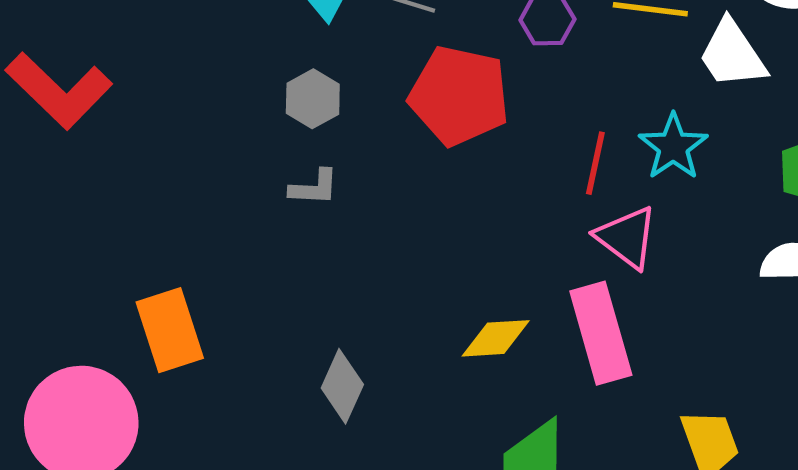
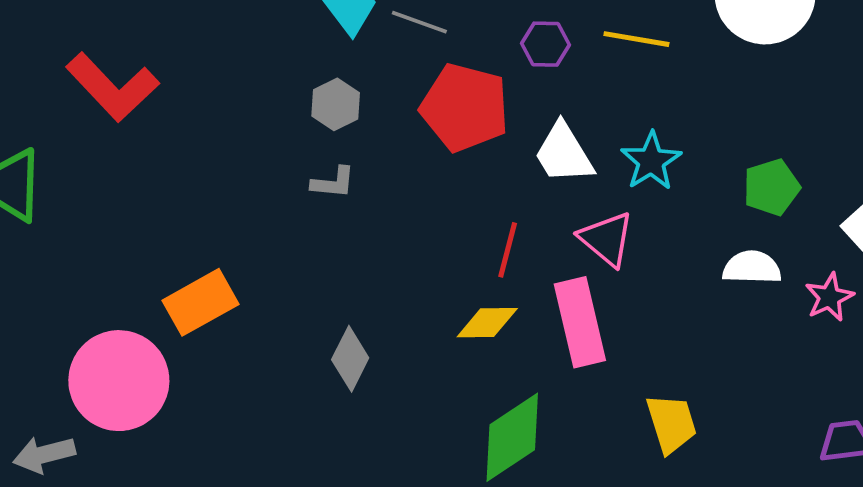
white trapezoid: (732, 54) -> (564, 153), moved
red line: (595, 163) -> (508, 250), moved
orange rectangle: (170, 330) -> (201, 302), turned 76

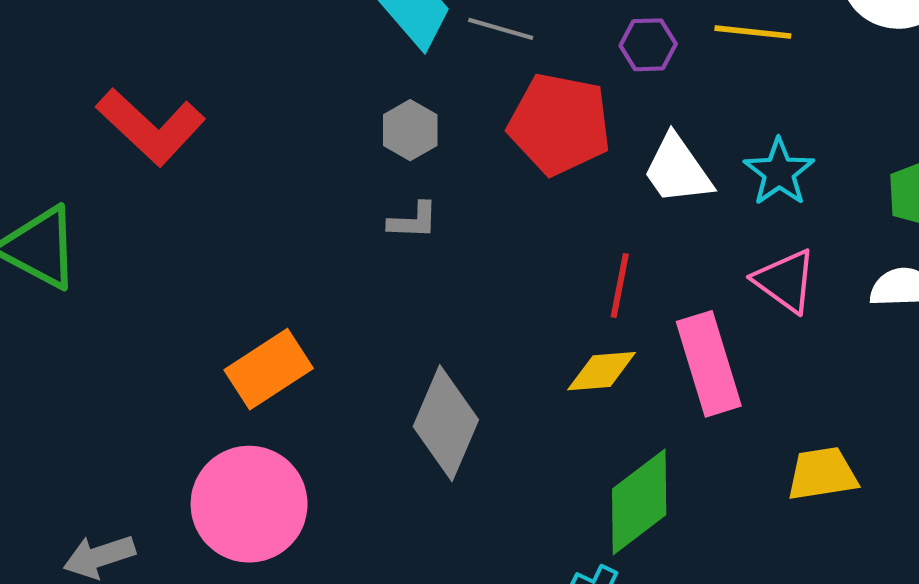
pink triangle: (607, 239) -> (785, 281), moved
gray diamond: (350, 359) -> (446, 423), size x1.5
pink circle: (119, 381) -> (249, 504), moved
yellow trapezoid: (671, 423) -> (822, 474), turned -78

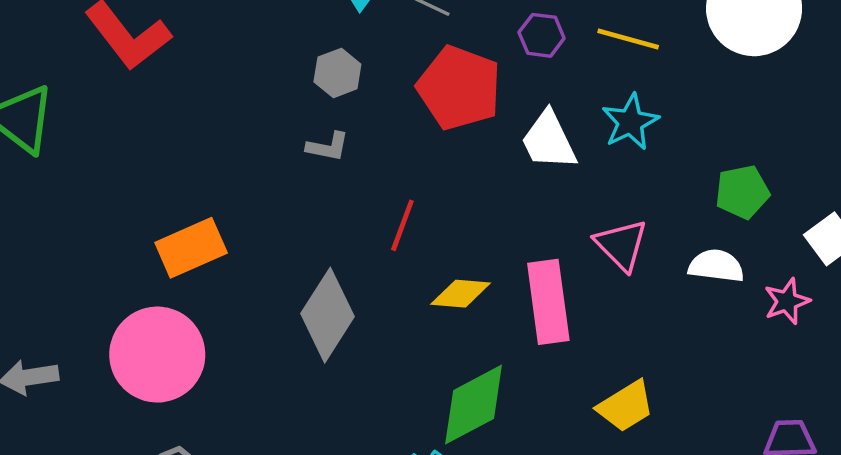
cyan star: (779, 172) -> (630, 122), moved
red line: (620, 285) -> (402, 225), moved
yellow trapezoid: (822, 474) -> (626, 406), turned 148

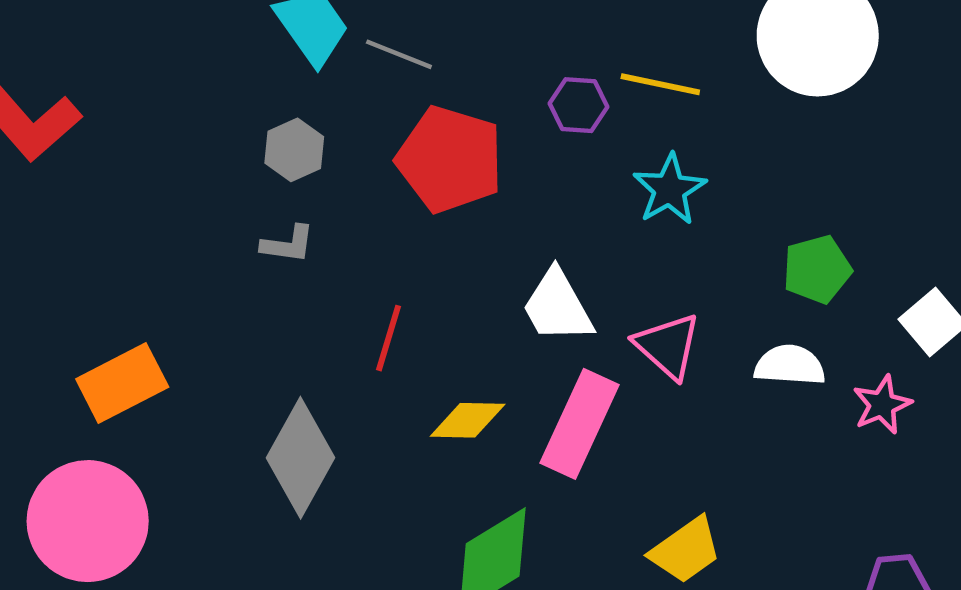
purple hexagon: (542, 35) -> (578, 105), moved
white trapezoid: (549, 140) -> (558, 306), moved
pink rectangle: (548, 302) -> (580, 424), turned 36

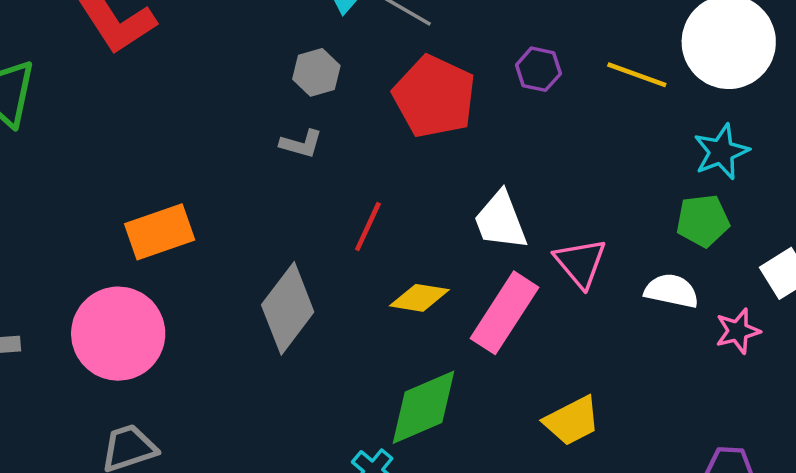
yellow line: (660, 84) -> (637, 75), moved
cyan star: (670, 189) -> (721, 152), moved

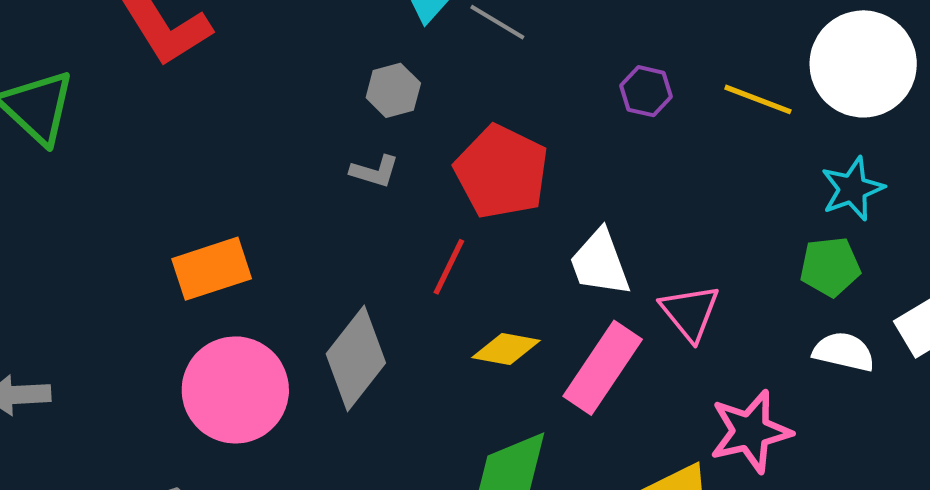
red pentagon: (434, 97) -> (502, 172), moved
white semicircle: (672, 291) -> (844, 352), moved
pink star: (738, 331) -> (750, 432), moved, size x1.6
pink circle: (118, 334) -> (235, 390), moved

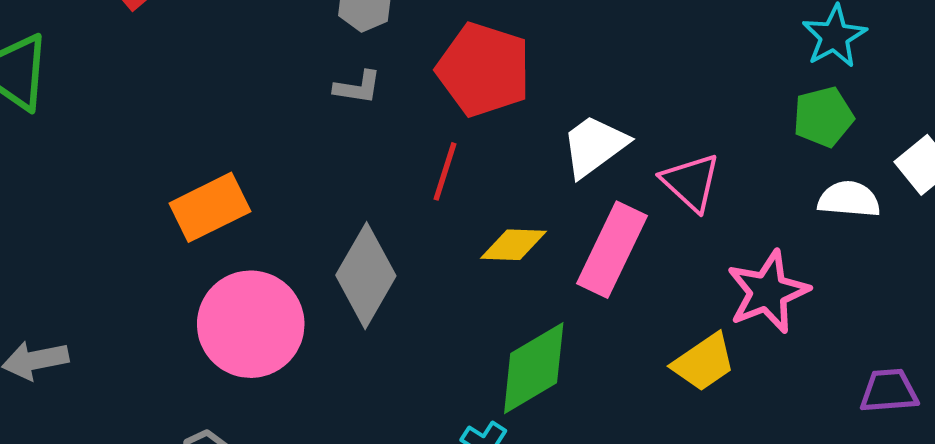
white trapezoid: (600, 263) -> (594, 146), turned 82

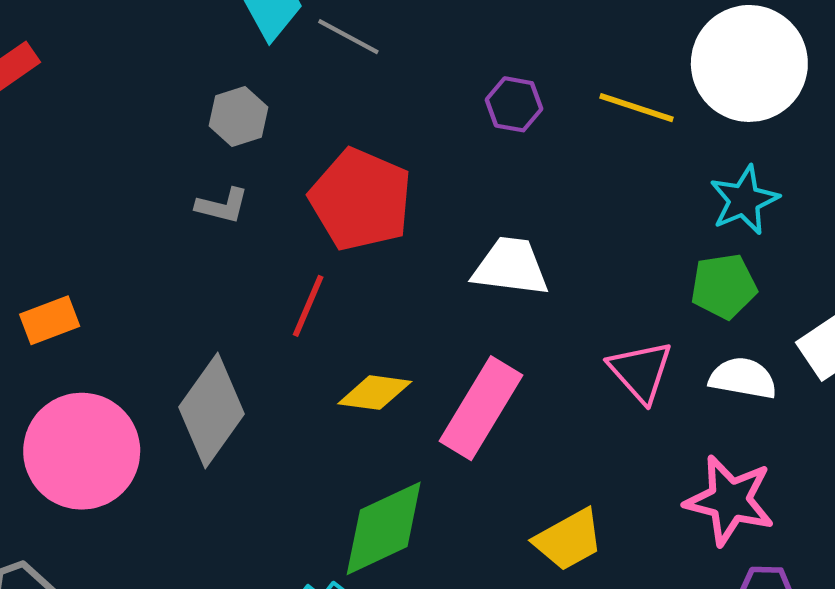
white trapezoid: (594, 146) -> (511, 267), moved, turned 38
pink triangle: (691, 182) -> (641, 371), moved
orange rectangle: (210, 207) -> (50, 320), size x0.7
pink star: (768, 292) -> (730, 500), moved, turned 30

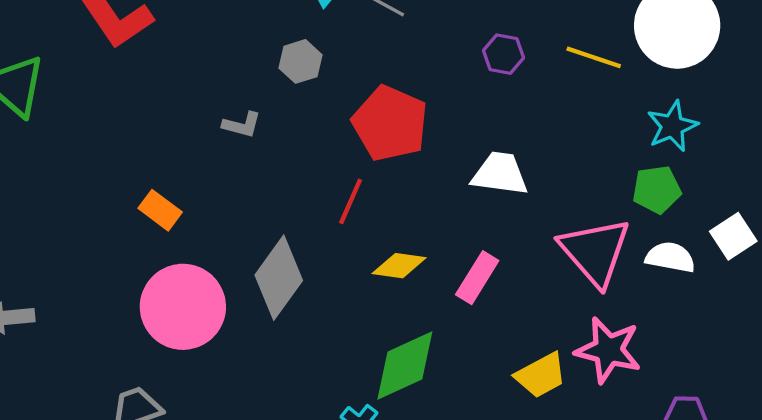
gray L-shape: (222, 206) -> (242, 125), moved
orange rectangle: (50, 320) -> (160, 210), turned 57
pink triangle: (641, 371) -> (595, 252), size x1.5
pink rectangle: (481, 408) -> (477, 278), size x0.7
pink star: (730, 500) -> (608, 350), moved

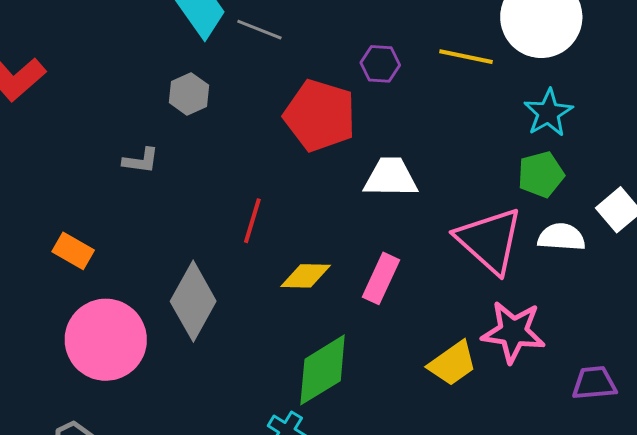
red pentagon: (390, 123) -> (320, 115), moved

